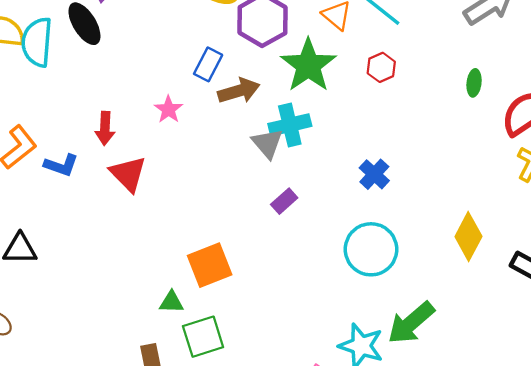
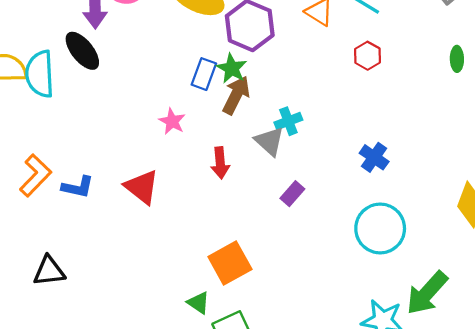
green star: (308, 65) -> (232, 68), moved, size x0.6
brown arrow: (239, 91) -> (236, 95), turned -39
cyan cross: (290, 125) -> (288, 121), size x0.7
red arrow: (105, 128) -> (220, 163), moved
green triangle: (171, 302) -> (199, 303), turned 40

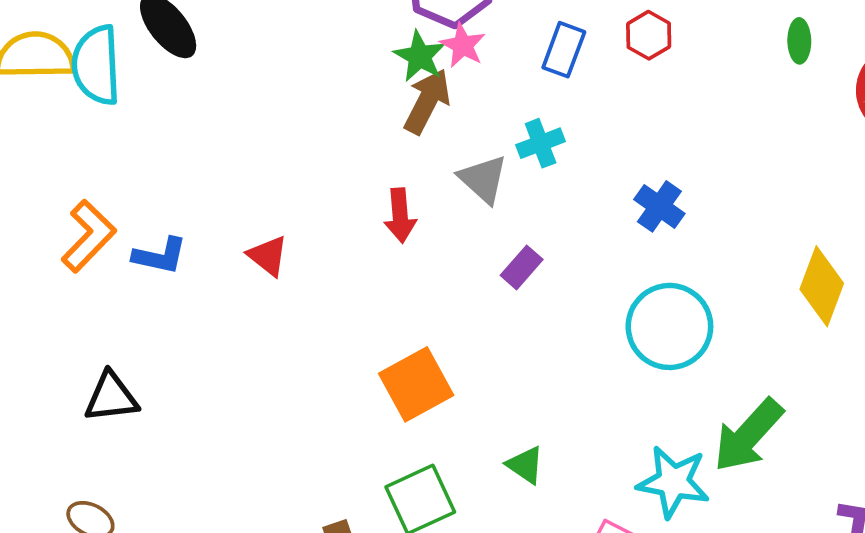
blue rectangle: (204, 74) -> (564, 50), moved
pink star: (172, 121) -> (463, 45), moved
cyan cross: (288, 121) -> (541, 143), moved
red triangle: (142, 187) -> (268, 256), size x0.7
green triangle: (199, 303) -> (525, 465), moved

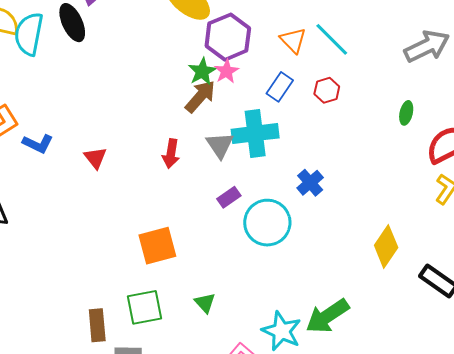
cyan cross: (541, 143) -> (255, 134), size x1.8
cyan circle: (669, 326) -> (267, 223), moved

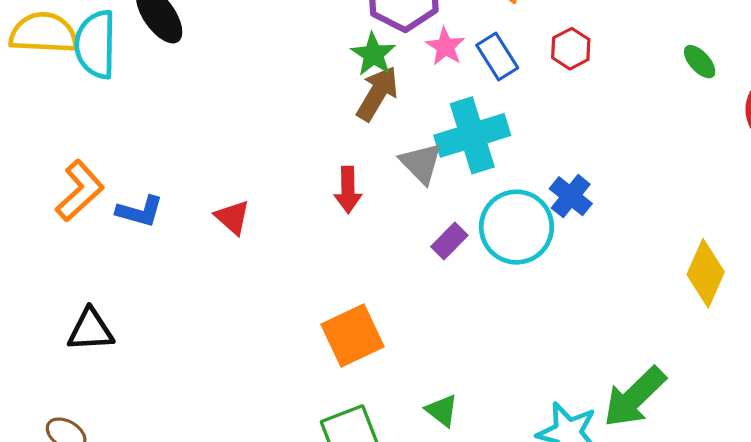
pink star: (227, 71) -> (445, 47), moved
blue rectangle: (280, 87) -> (497, 56), turned -56
green ellipse: (406, 113) -> (700, 62), turned -45
cyan circle: (267, 223) -> (516, 227), moved

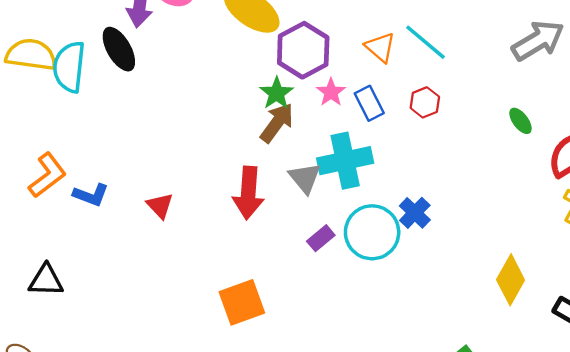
red arrow: (348, 190) -> (248, 193), size x1.5

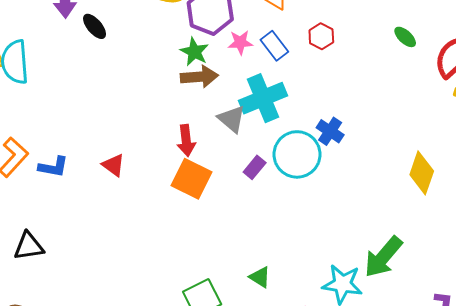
black ellipse: (119, 49) -> (95, 26), moved, size x0.7
pink star: (331, 92) -> (240, 42), turned -30
brown arrow: (277, 123) -> (199, 77), turned 60
red arrow: (248, 193) -> (186, 141), size x0.7
orange square: (242, 302) -> (192, 179), moved, turned -33

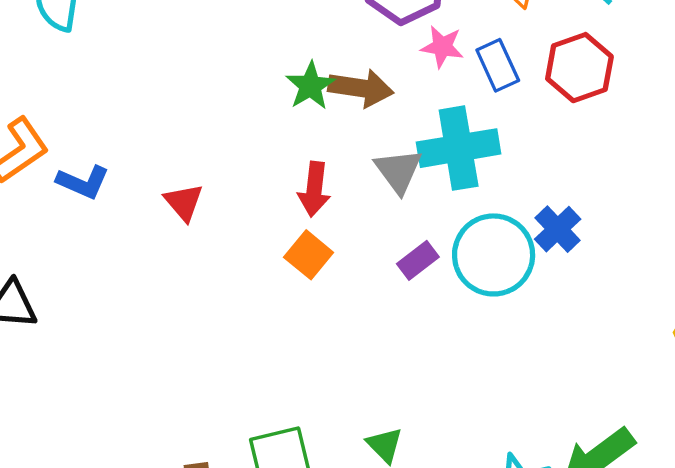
red hexagon: (321, 36) -> (579, 68), size x1.5
green star: (194, 52) -> (310, 86), moved
orange square: (192, 179) -> (309, 255), size x0.7

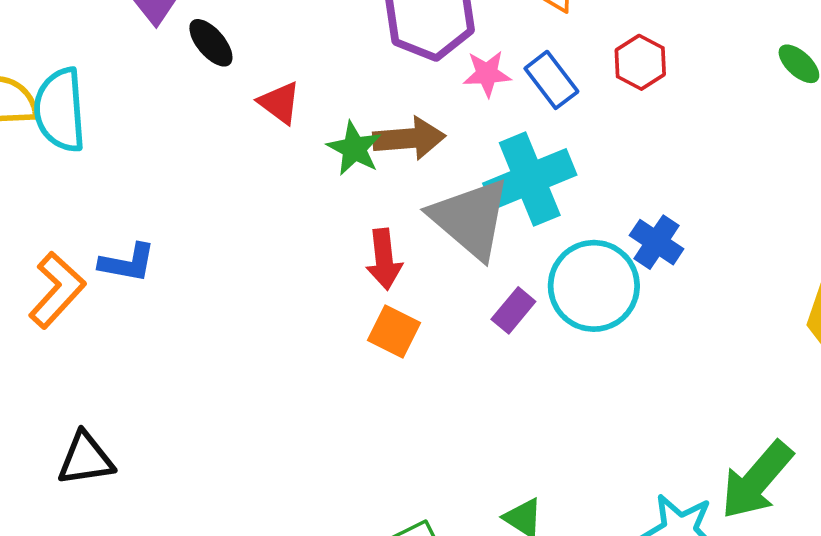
red hexagon: (579, 68) -> (640, 62), size x0.7
gray triangle: (398, 171) -> (470, 219), size x1.6
blue L-shape: (83, 182) -> (127, 263), moved
red triangle: (184, 202) -> (280, 103), moved

